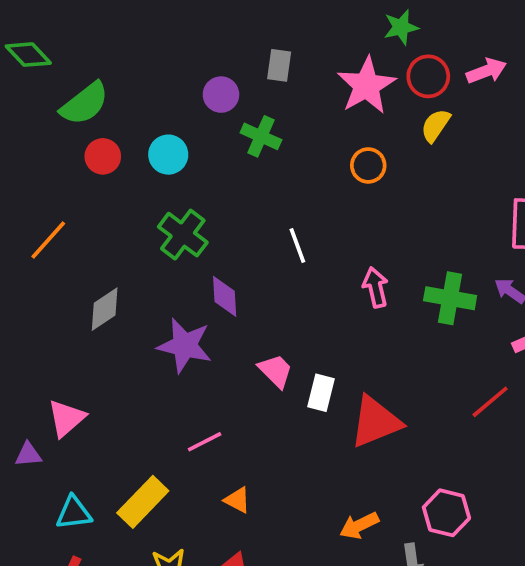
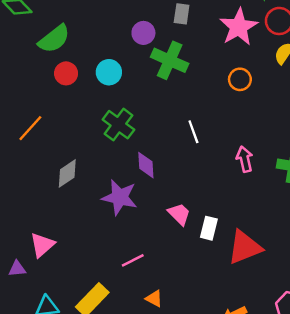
green cross: (261, 136) -> (170, 60), size x1.4

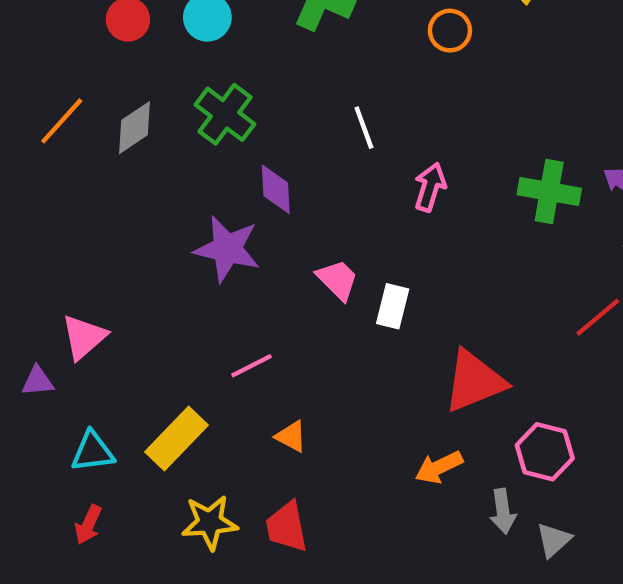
pink arrow: (245, 159) -> (430, 187), moved, turned 30
gray diamond: (67, 173) -> (135, 128), moved
red triangle: (245, 247) -> (474, 381), moved

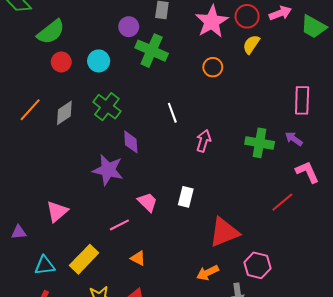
pink trapezoid: (337, 280) -> (147, 202), moved
pink triangle: (84, 337) -> (57, 211), moved

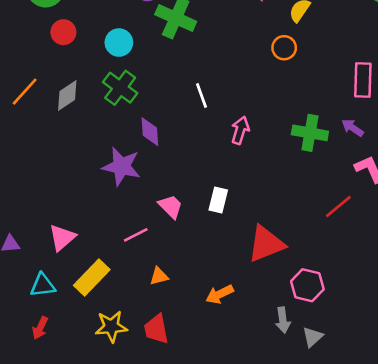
cyan circle: (99, 61) -> (119, 43), moved
orange circle: (213, 67) -> (284, 48), moved
pink triangle: (57, 211) -> (62, 237), moved
orange triangle: (138, 258) -> (159, 276), turned -42
orange arrow: (208, 273) -> (220, 294), moved

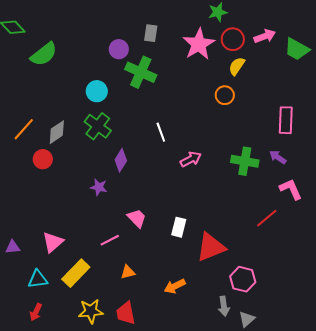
red circle: (63, 32) -> (43, 159), moved
pink arrow: (240, 130) -> (191, 159), turned 45
purple diamond: (150, 132) -> (121, 160), turned 35
purple star: (121, 166) -> (99, 187), size x0.6
white rectangle: (218, 200) -> (179, 227), moved

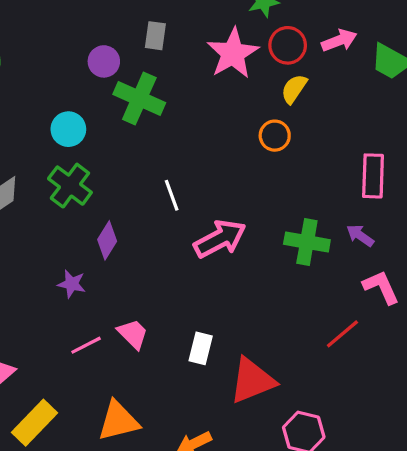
pink arrow: (191, 159) -> (220, 239), size x1.5
pink line: (110, 240) -> (86, 345), moved
orange triangle: (128, 272) -> (118, 421), size x1.8

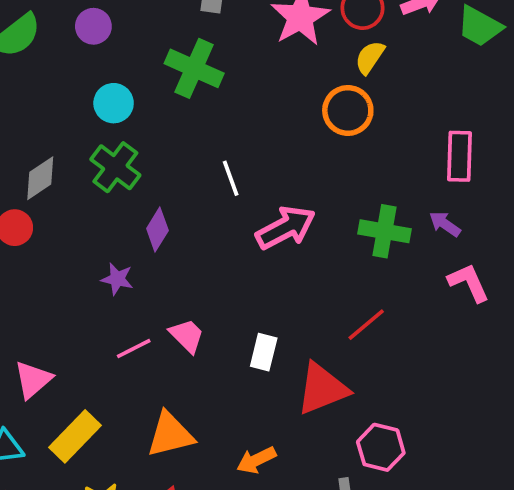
purple circle: (104, 61) -> (93, 26), moved
orange circle: (275, 136) -> (348, 110), size x1.4
red line: (342, 334) -> (366, 325), moved

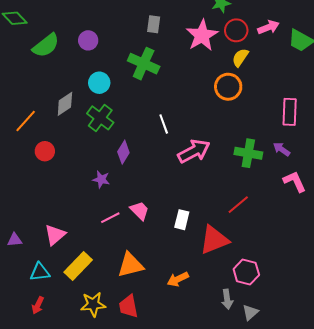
gray diamond: (40, 178) -> (65, 104), moved

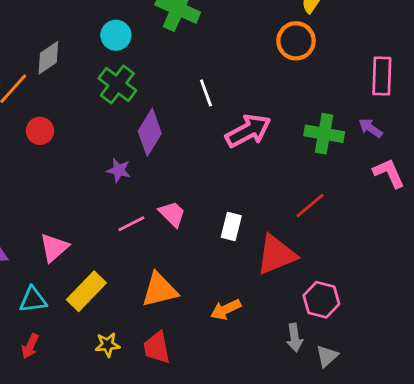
gray diamond: (65, 104) -> (48, 58), moved
purple diamond: (123, 152) -> (150, 132), size x1.4
yellow star: (93, 304) -> (107, 345), size x0.7

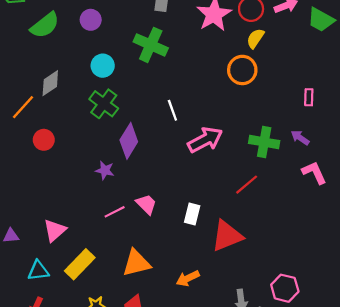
pink rectangle: (382, 76) -> (309, 97), size x0.6
red line: (310, 205) -> (247, 185), moved
pink hexagon: (321, 300) -> (285, 288), moved

